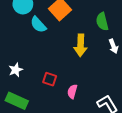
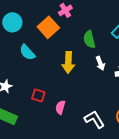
cyan semicircle: (38, 25) -> (27, 52), moved

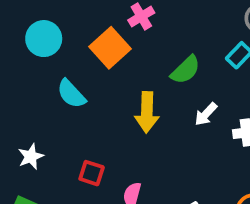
green semicircle: (89, 39) -> (186, 70), turned -120
white arrow: (100, 63) -> (206, 114), turned 64

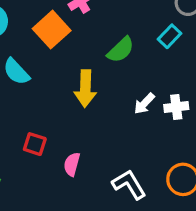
white arrow: (206, 114) -> (144, 104), moved

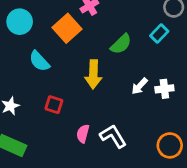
red square: (35, 144) -> (54, 105), moved
white L-shape: (129, 184) -> (113, 136), moved

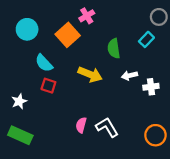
green semicircle: (121, 44) -> (114, 48), turned 126
yellow arrow: (93, 74) -> (90, 74), turned -70
white arrow: (139, 86) -> (130, 75), moved, turned 35
red square: (54, 105) -> (48, 86), moved

